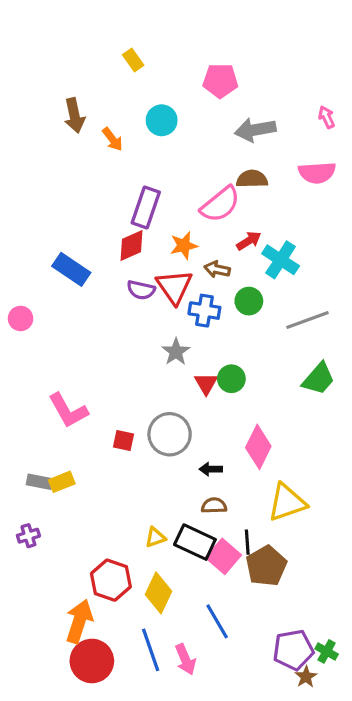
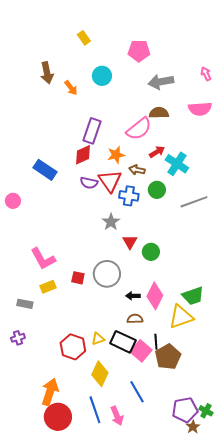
green circle: (231, 379) -> (151, 252), moved
green trapezoid: (319, 379) -> (193, 296), moved, turned 30
pink diamond: (258, 447) -> (155, 296), moved
yellow rectangle: (62, 482) -> (48, 287), moved
red hexagon: (111, 580) -> (73, 347), moved

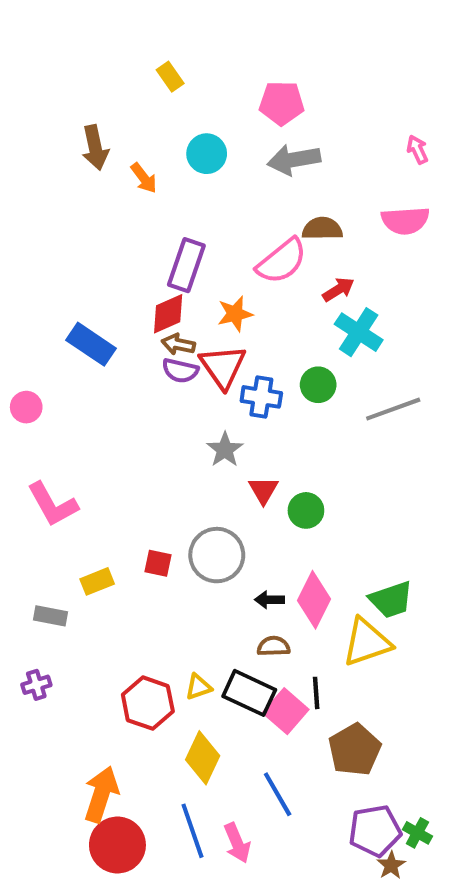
gray arrow: (161, 82) -> (294, 160), moved
red arrow: (157, 152) -> (338, 289), moved
brown arrow: (137, 170) -> (178, 344), moved
pink L-shape: (43, 259) -> (53, 504), moved
brown pentagon: (168, 357) -> (355, 750), moved

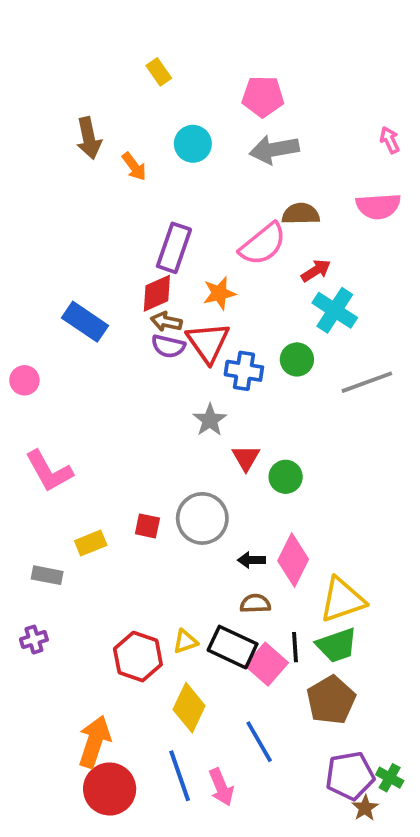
green trapezoid: (391, 600) -> (337, 645), moved

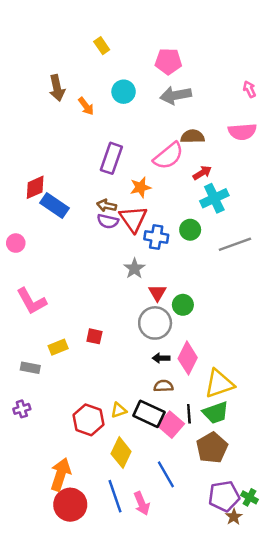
red diamond: (157, 293) -> (35, 187), moved
cyan cross: (335, 310) -> (214, 198), turned 32
gray circle: (202, 518) -> (155, 323), moved

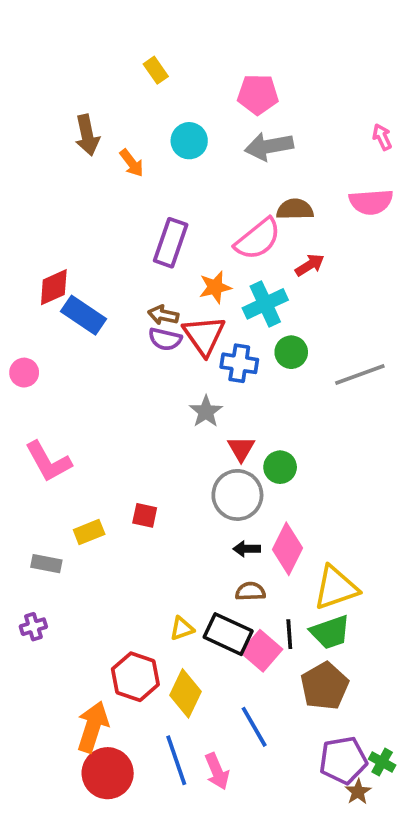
cyan cross: (214, 198) -> (265, 304), moved
red hexagon: (88, 420) -> (135, 677), moved

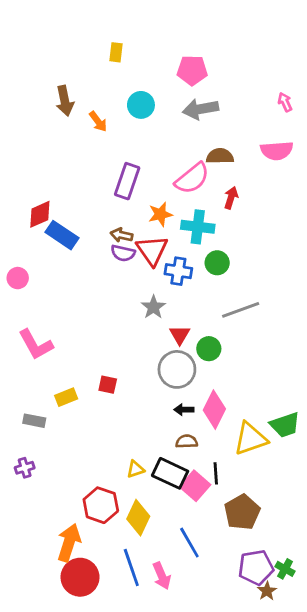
yellow rectangle: (156, 70) -> (116, 52), turned 42
red arrow: (310, 265) -> (231, 198), turned -40
cyan cross: (265, 304) -> (198, 227), turned 32
gray line: (360, 374) -> (241, 310), moved
green trapezoid: (330, 632) -> (285, 425), moved

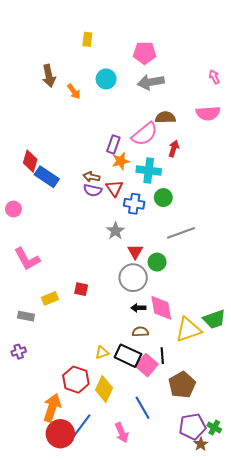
purple rectangle: (127, 181) -> (113, 144), moved, size x0.7
red diamond: (40, 214) -> (30, 161), turned -50
red triangle: (152, 250) -> (114, 188), size x0.7
pink diamond: (214, 410) -> (161, 308), turned -36
blue line: (131, 568) -> (81, 426), moved, turned 56

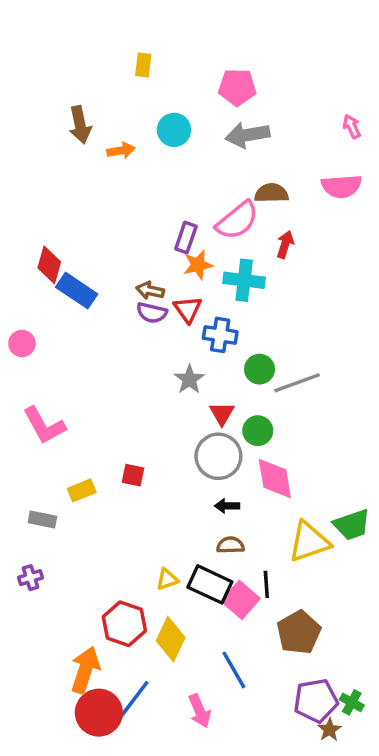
orange arrow: (74, 91) -> (121, 150), turned -63
green circle: (163, 198) -> (259, 369), moved
pink diamond: (161, 308) -> (275, 479), moved

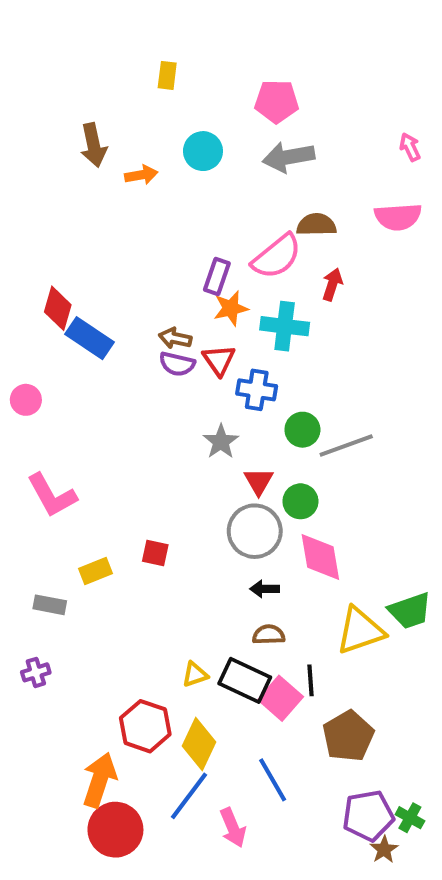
blue line: (133, 701) -> (189, 796), moved

